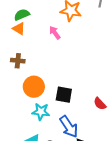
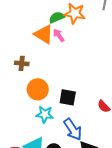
green semicircle: (22, 15) -> (57, 17), moved
orange triangle: (19, 29) -> (44, 34), moved, size x1.5

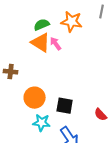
green semicircle: (57, 17) -> (42, 25), moved
brown cross: (22, 63) -> (11, 72), moved

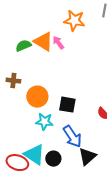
green semicircle: (42, 25) -> (23, 46), moved
brown cross: (11, 72) -> (13, 81), moved

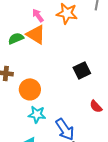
pink arrow: (58, 43) -> (38, 15), moved
black square: (67, 105) -> (82, 70), moved, turned -36

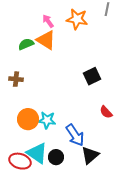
orange circle: (30, 89) -> (28, 119), moved

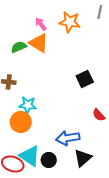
cyan star: (47, 120) -> (28, 105), moved
blue arrow: (75, 135) -> (68, 138), turned 115

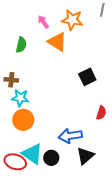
orange triangle: (39, 43) -> (57, 42), moved
green semicircle: (19, 47) -> (21, 45), turned 126
cyan star: (28, 105) -> (20, 98), moved
red semicircle: (99, 115) -> (101, 113), turned -120

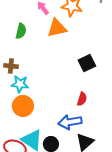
orange triangle: (57, 42) -> (57, 28), turned -45
red semicircle: (101, 113) -> (82, 99), moved

